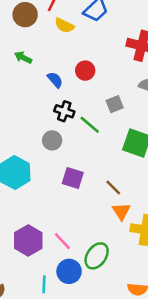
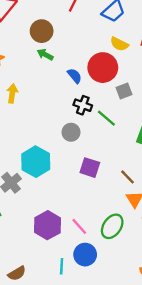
brown circle: (25, 15) -> (42, 31), moved
yellow semicircle: (64, 25) -> (119, 44), moved
red circle: (85, 71) -> (103, 68), size x1.6
gray square: (115, 104) -> (124, 91), moved
green ellipse: (97, 256) -> (112, 226), moved

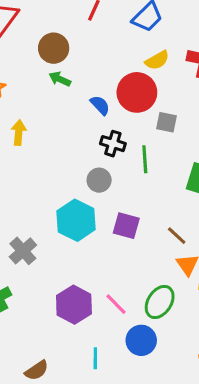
yellow semicircle: (119, 44) -> (157, 60), turned -54
gray square: (124, 91) -> (166, 122), turned 35
green line: (106, 118) -> (145, 159), turned 48
cyan hexagon: (36, 162) -> (76, 220), moved
blue circle: (85, 255) -> (141, 340), moved

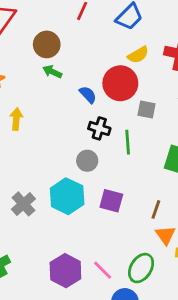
brown line: (177, 236) -> (156, 209), turned 66
gray cross: (23, 251) -> (23, 204), moved

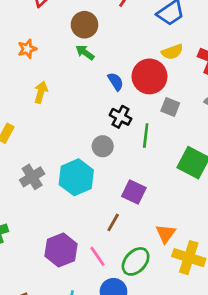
purple square: (111, 201) -> (134, 192), moved
brown line: (156, 209) -> (113, 222), moved

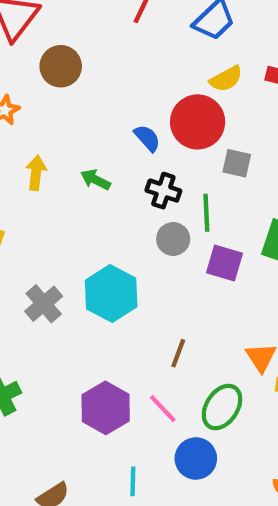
brown circle: (84, 25) -> (61, 66), moved
green arrow: (85, 52) -> (95, 180), moved
gray circle: (103, 146) -> (173, 239), moved
purple square: (134, 192) -> (225, 263), moved

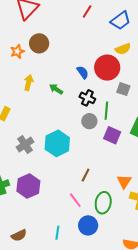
brown circle: (61, 66) -> (39, 43), moved
green ellipse: (222, 407) -> (103, 203), turned -30
purple hexagon: (106, 408) -> (28, 186), moved

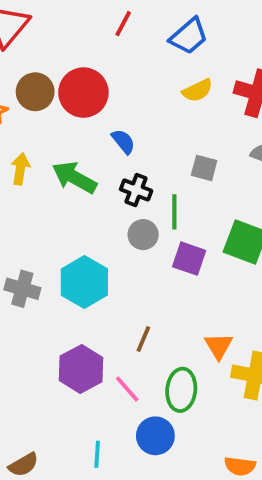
red circle: (107, 68) -> (83, 93), moved
green arrow: (56, 89) -> (74, 177), size x1.6
gray cross: (25, 145) -> (22, 289), turned -36
purple hexagon: (28, 186) -> (81, 369), moved

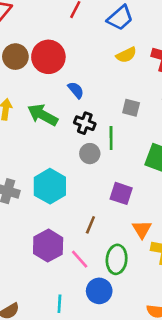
purple square: (189, 259) -> (121, 193), moved

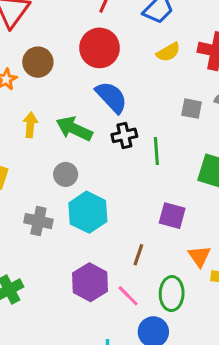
red circle: (48, 57) -> (100, 48), moved
blue semicircle: (76, 90) -> (111, 97), size x1.6
gray square: (131, 108) -> (192, 109), moved
black cross: (85, 123) -> (124, 135), turned -30
gray circle: (90, 154) -> (66, 174), moved

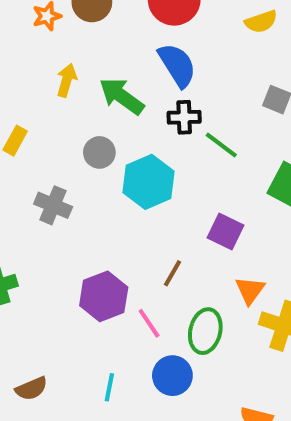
green line: (156, 151) -> (221, 145), turned -60
cyan hexagon: (88, 212) -> (148, 182), moved

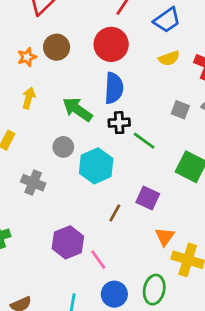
blue semicircle: (177, 65) -> (114, 88), turned 36
yellow arrow: (67, 80) -> (29, 98), moved
brown line: (172, 273) -> (115, 213), moved
green ellipse: (205, 331) -> (154, 290), moved

